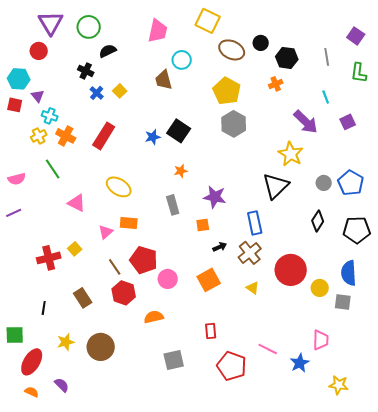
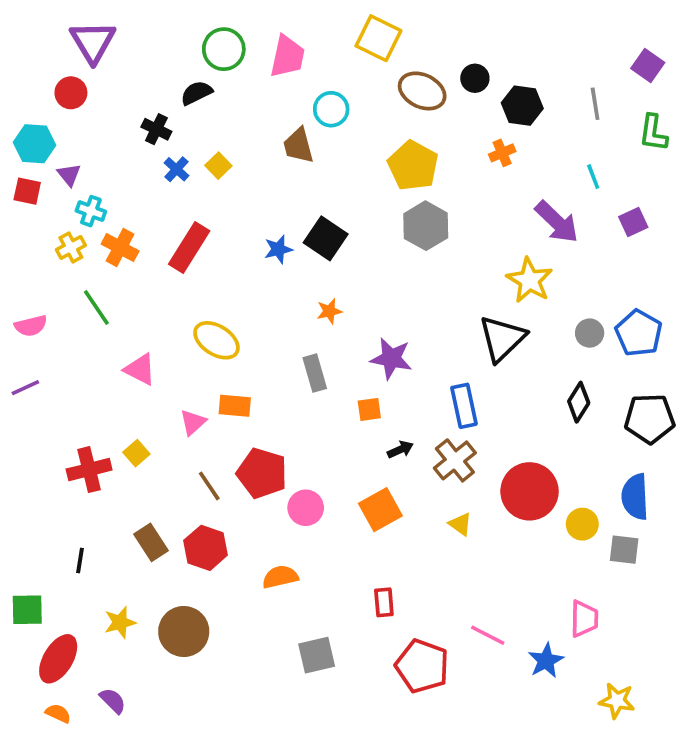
green circle: (89, 27) -> (224, 49), moved
red hexagon: (124, 293) -> (206, 548), moved

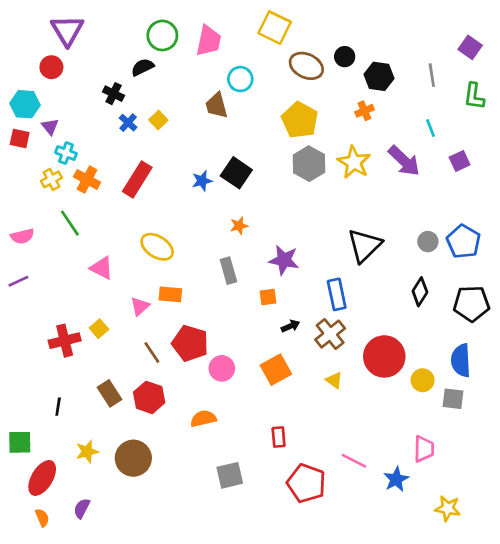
yellow star: (530, 280) -> (354, 162), moved
purple semicircle: (113, 701) -> (82, 508), turned -108
orange semicircle: (58, 713) -> (42, 518), turned 42

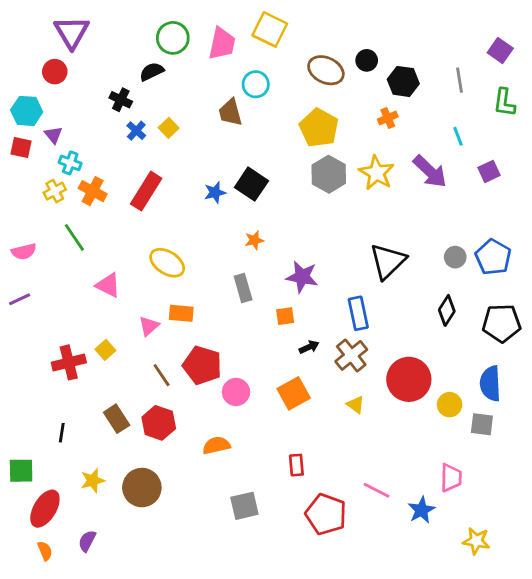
yellow square: (275, 28) -> (270, 29), moved

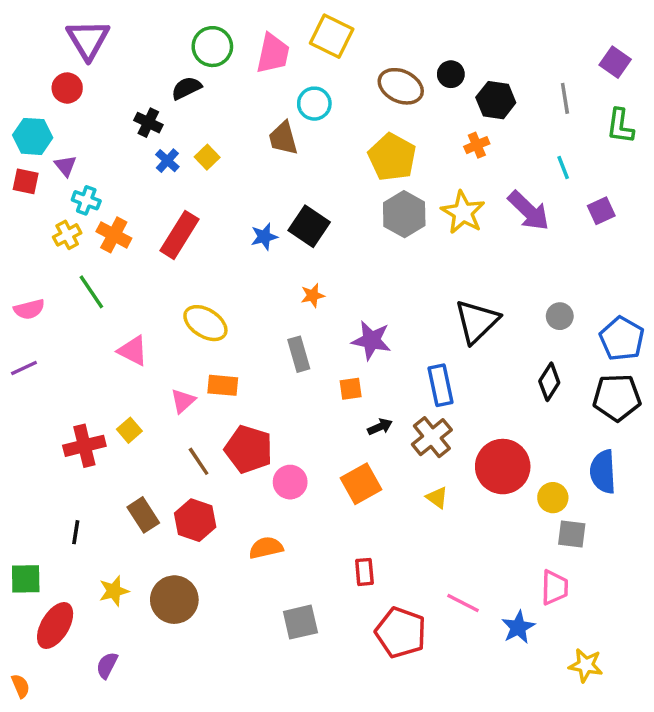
blue pentagon: (493, 257) -> (622, 339), moved
gray square: (482, 424) -> (572, 534), moved
orange semicircle: (45, 551) -> (21, 686), moved

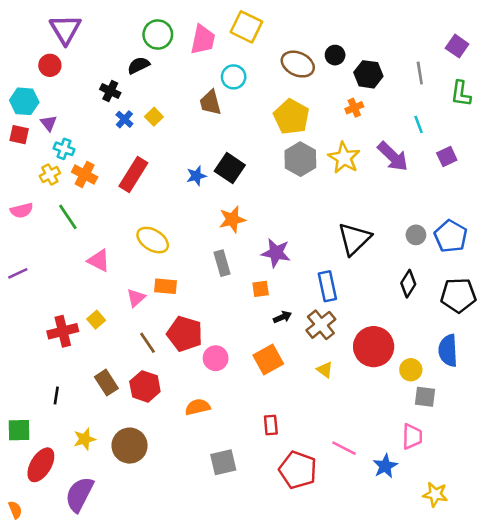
orange star: (313, 295) -> (232, 219), size x1.5
pink semicircle: (29, 309) -> (22, 210), moved
blue pentagon: (622, 339) -> (451, 236), moved
purple semicircle: (107, 665) -> (79, 494), size x1.8

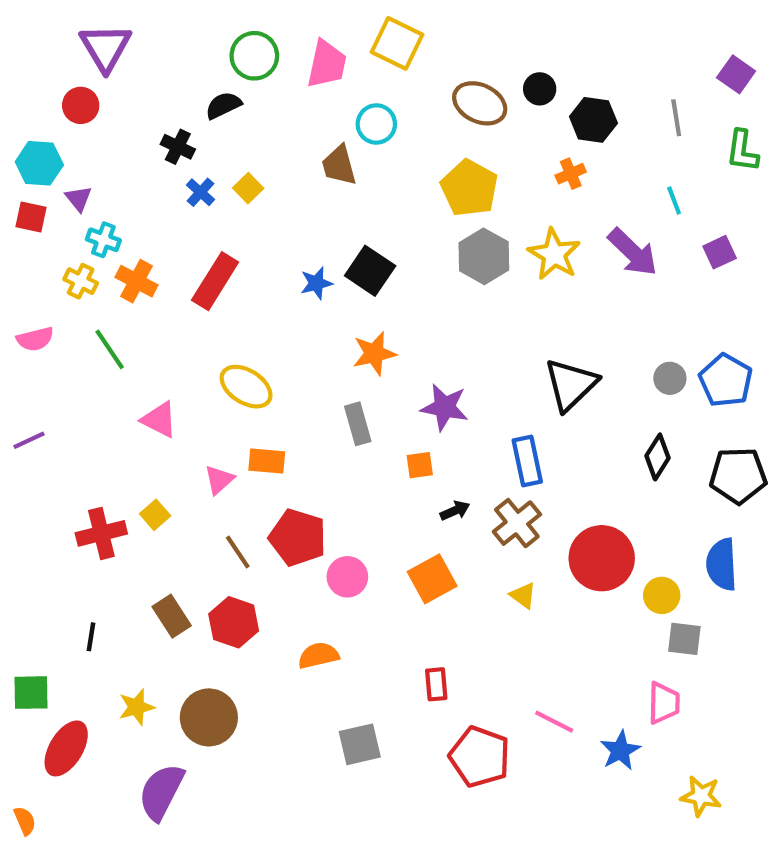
yellow cross: (50, 175) -> (81, 281), turned -36
purple semicircle: (79, 494) -> (161, 792), moved

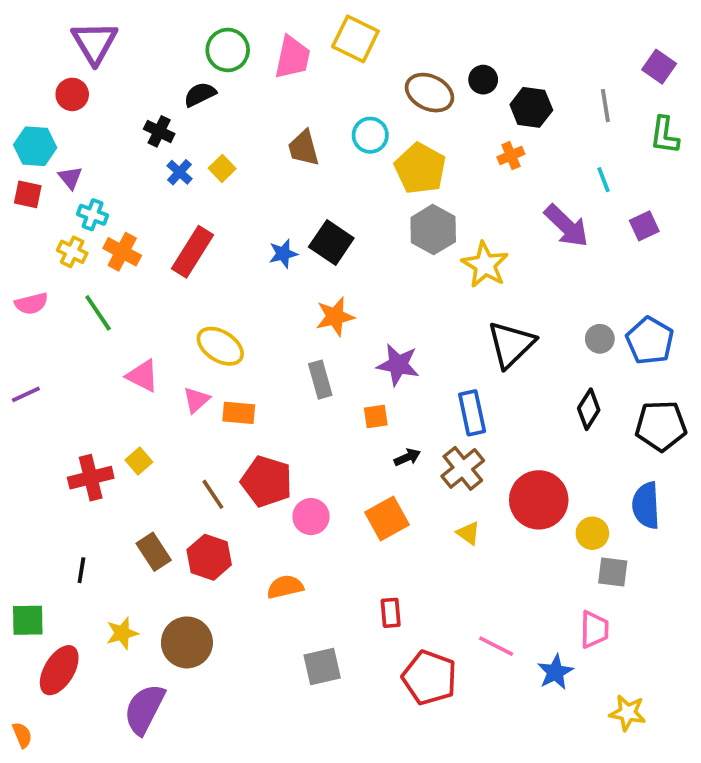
cyan circle: (376, 124) -> (370, 135), moved
yellow star: (554, 254) -> (485, 265), moved
pink triangle: (219, 480) -> (196, 400), moved

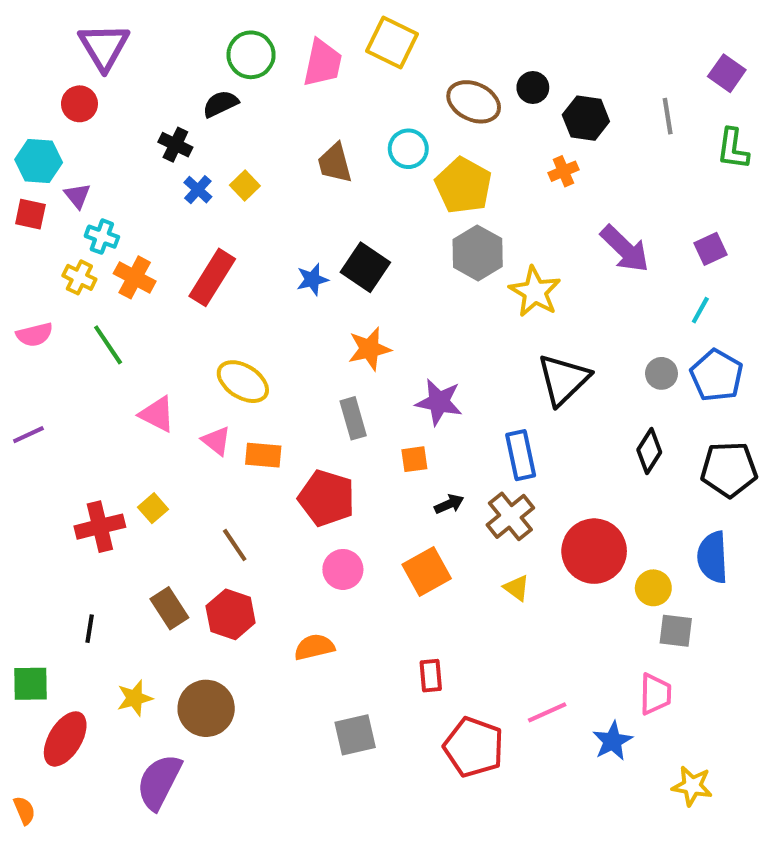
cyan line: (604, 180) -> (700, 310), moved, turned 50
pink triangle: (196, 400) -> (216, 441), turned -40
red pentagon: (267, 481) -> (327, 498), moved
pink line: (496, 646) -> (547, 712), turned -51

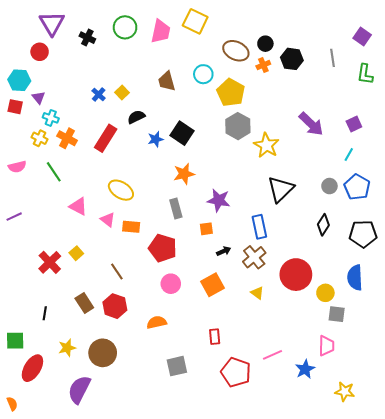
black semicircle: (220, 104) -> (136, 117), moved
black cross: (175, 145) -> (87, 38), moved
orange cross: (563, 171) -> (263, 65), moved
red cross: (100, 527) -> (50, 262), turned -30

